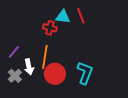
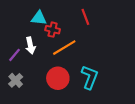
cyan triangle: (63, 17) -> (39, 18), moved
orange line: (45, 57) -> (64, 48), moved, turned 50
white arrow: (29, 67) -> (30, 45), moved

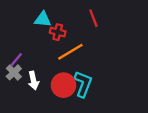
white arrow: (30, 45) -> (33, 81), moved
cyan L-shape: (90, 77) -> (83, 84), moved
gray cross: (16, 80) -> (14, 72), moved

